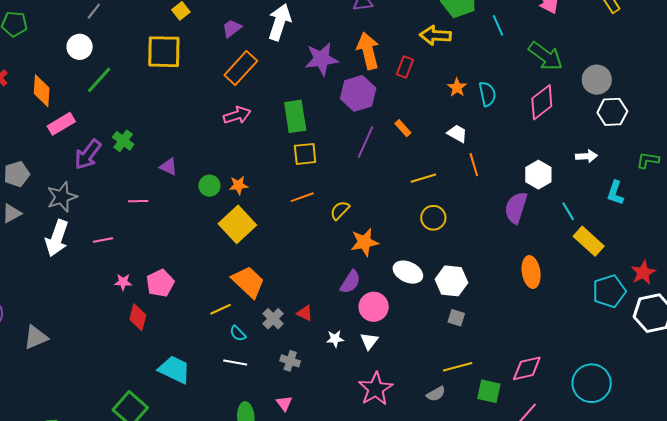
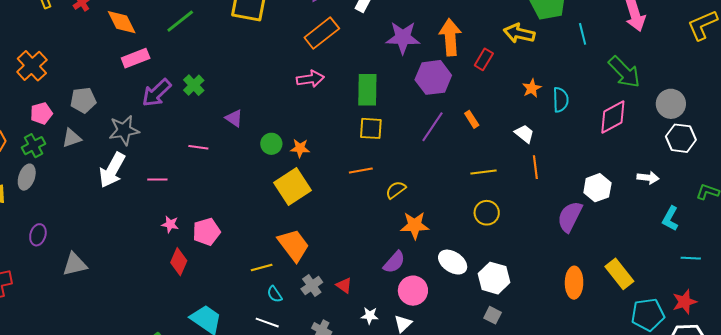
orange diamond: (42, 91) -> (122, 22), turned -40
cyan line: (568, 211) -> (691, 258), moved, turned -66
yellow rectangle: (589, 241) -> (619, 274), moved

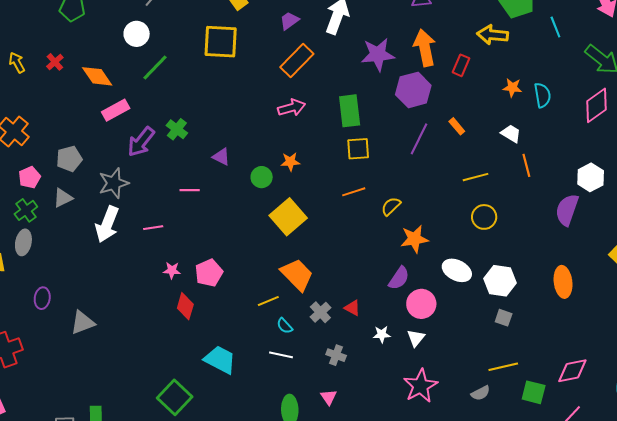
orange star: (532, 88) -> (512, 88), turned -30
orange star: (300, 148) -> (290, 162), moved
orange ellipse: (574, 283) -> (563, 282), moved

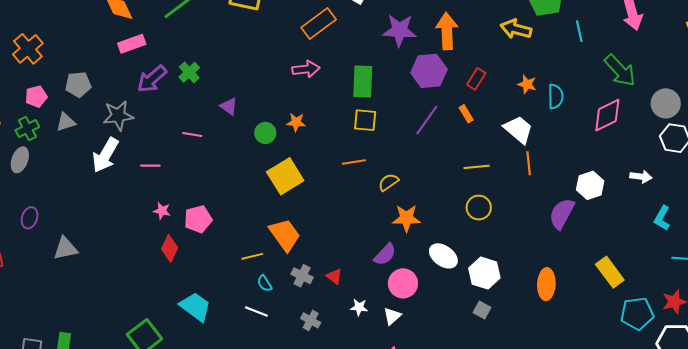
red rectangle: (461, 65) -> (476, 79), moved
white trapezoid: (511, 134) -> (518, 129), size x1.5
gray cross: (320, 312) -> (302, 276), turned -30

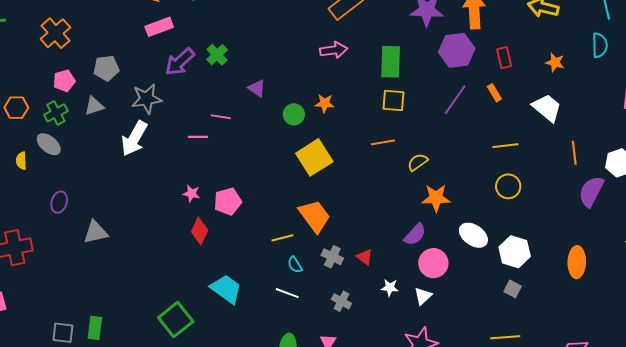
red rectangle: (476, 79) -> (504, 58), turned -45
cyan semicircle: (556, 96) -> (600, 45), moved
gray ellipse: (20, 160) -> (49, 144), turned -70
orange line: (529, 163) -> (574, 153), moved
pink line: (150, 166) -> (198, 137), moved

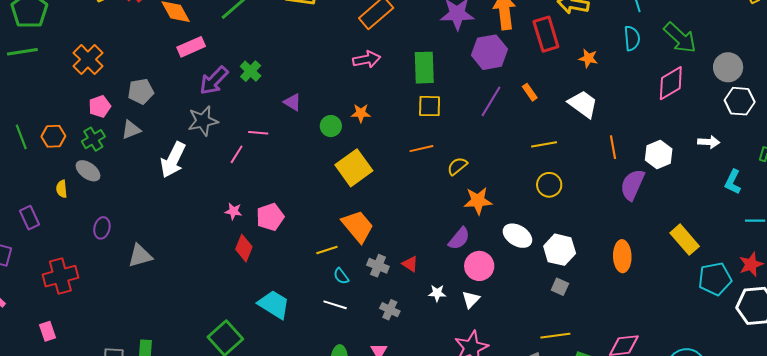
red rectangle: (504, 58) -> (546, 34), moved, size x1.6
gray star: (147, 99) -> (203, 121), moved
pink line: (198, 137) -> (237, 154), turned -54

